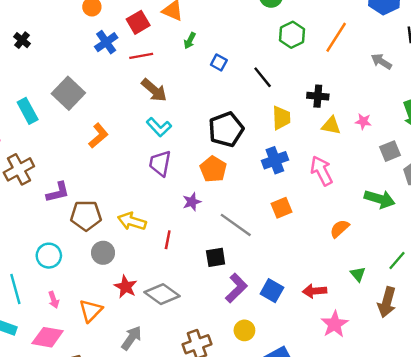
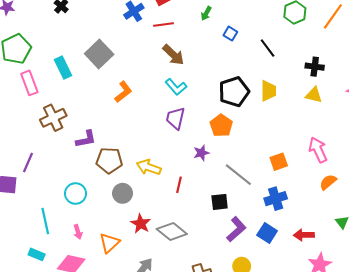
yellow trapezoid: (281, 118) -> (268, 91), moved
yellow triangle: (331, 126) -> (314, 95), moved
blue cross: (275, 160) -> (276, 199), moved
pink arrow: (322, 171) -> (318, 150), moved

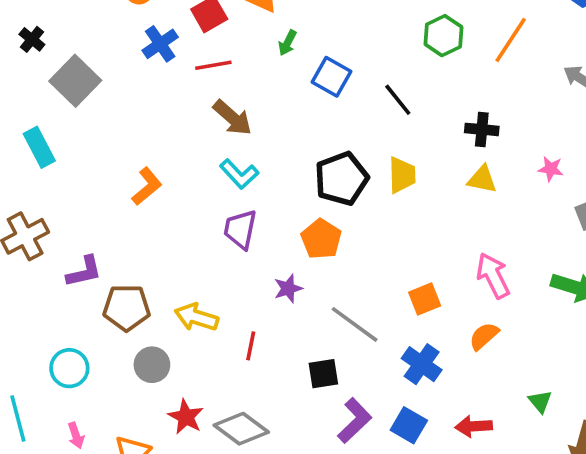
blue square: (230, 34) -> (331, 77), size x1.5
gray square: (99, 54) -> (75, 81), moved
orange semicircle: (328, 182) -> (484, 336), moved
blue cross: (276, 199) -> (422, 364), turned -35

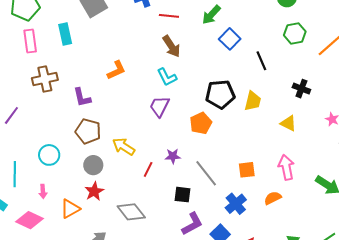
green arrow: (287, 43) -> (211, 15), size x1.5
yellow triangle: (482, 179) -> (288, 123), moved
purple L-shape: (84, 272) -> (82, 97), moved, turned 75
purple star: (288, 288) -> (173, 156), moved
red star: (186, 417) -> (94, 191), moved

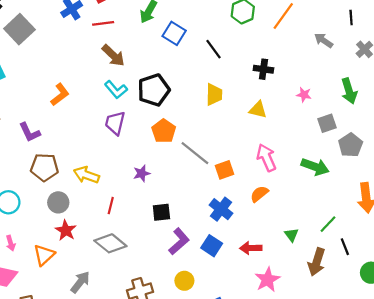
black pentagon: (220, 94) -> (154, 90), moved
red line: (148, 169) -> (111, 206), moved
gray line: (206, 173) -> (195, 153), moved

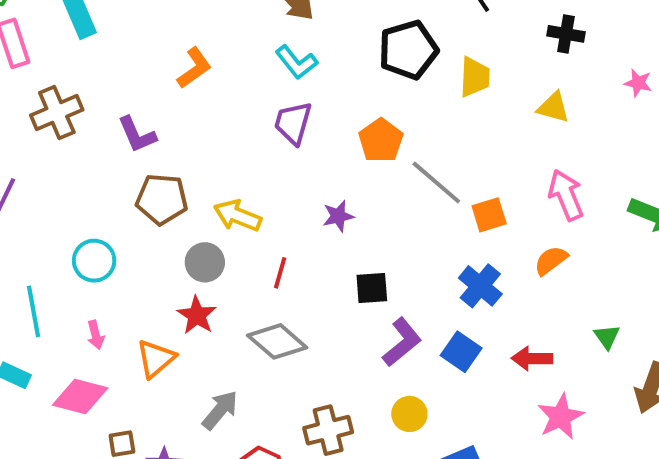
black pentagon: (154, 90) -> (408, 50), moved
gray circle: (58, 202) -> (205, 262), moved

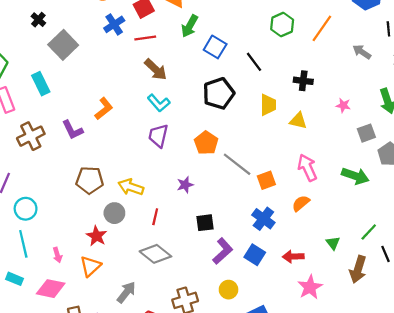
yellow trapezoid: (475, 77) -> (268, 105), moved
purple L-shape: (137, 135) -> (73, 130), moved
cyan circle: (94, 261) -> (26, 209), moved
red star: (197, 315) -> (97, 236), moved

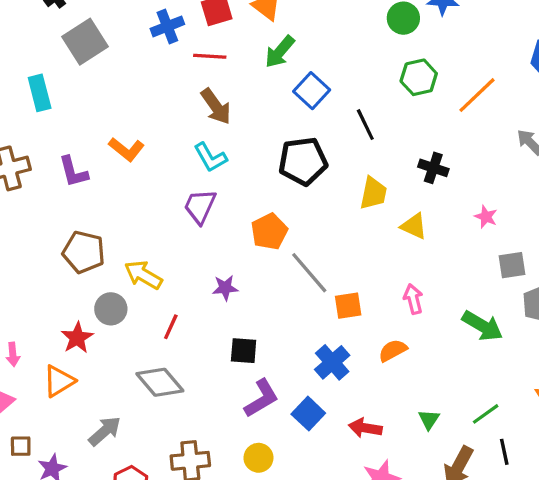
orange L-shape: (104, 109) -> (126, 149), turned 65
pink arrow: (307, 168) -> (413, 299), size x0.7

